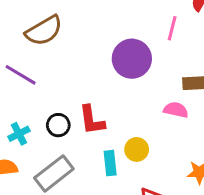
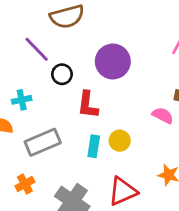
purple circle: (132, 59) -> (113, 61), moved
black circle: (58, 125) -> (62, 74), moved

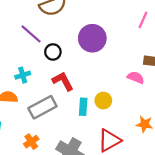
red L-shape: (88, 105) -> (63, 81), moved, turned 150

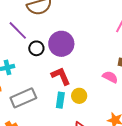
purple circle: (92, 38) -> (61, 44), moved
red L-shape: (63, 81) -> (61, 76), moved

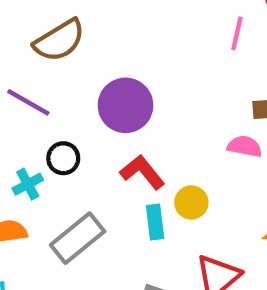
black circle: (36, 48) -> (63, 158), moved

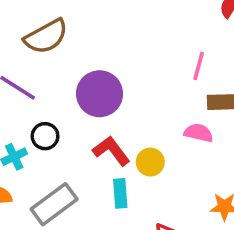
pink line: (237, 33) -> (199, 66), moved
yellow circle: (191, 202) -> (150, 162), moved

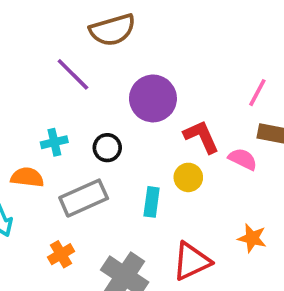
black circle: (45, 136) -> (107, 148), moved
red L-shape: (111, 151) -> (201, 137), moved

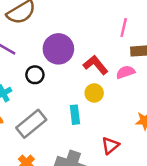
black circle: (107, 148) -> (35, 75), moved
pink semicircle: (243, 159) -> (126, 72), turned -30
red triangle: (191, 261) -> (110, 146), size x0.7

